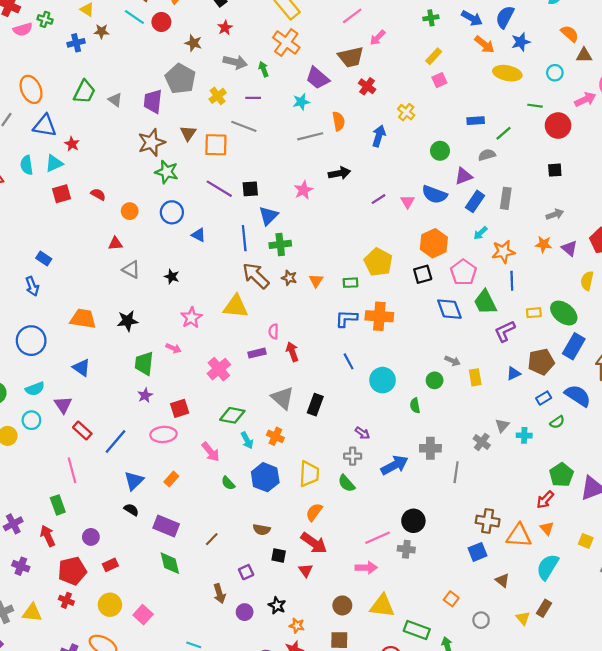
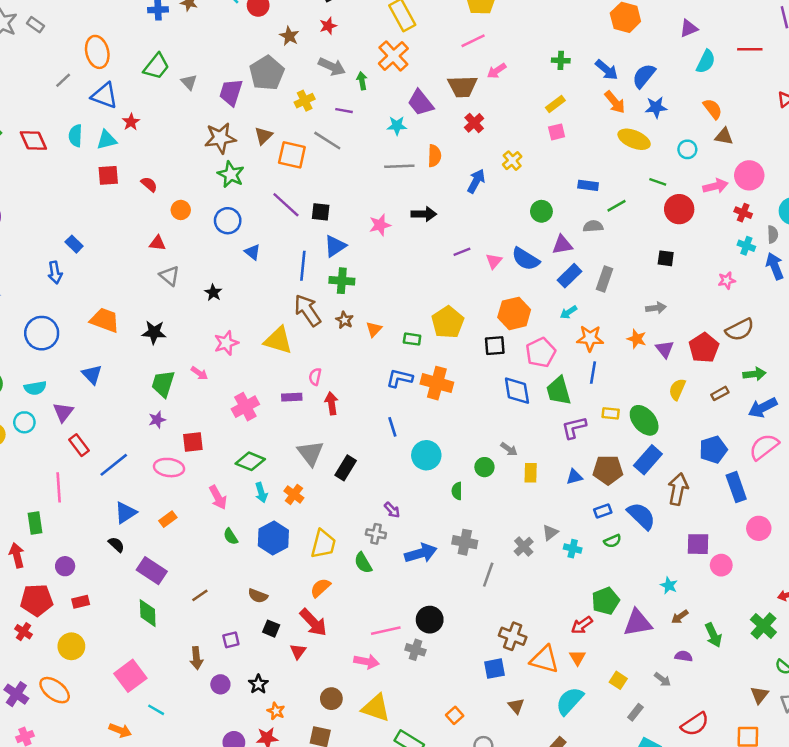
pink square: (143, 615) -> (130, 676), moved, size x1.4

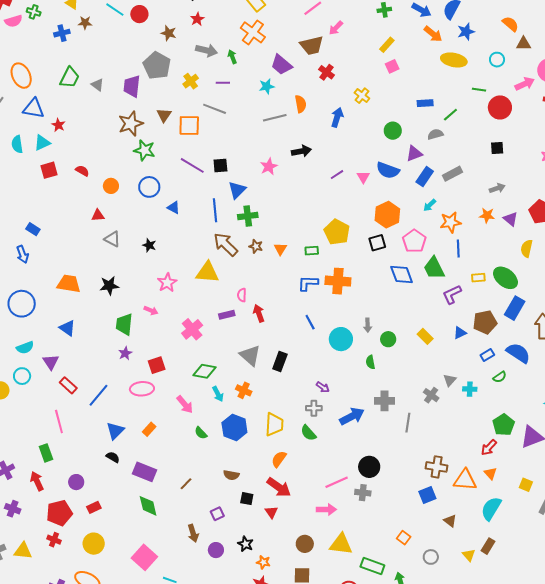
gray rectangle: (604, 279) -> (453, 174), turned 54
gray arrow: (509, 449) -> (368, 325), moved, turned 64
yellow rectangle: (531, 473) -> (425, 336), turned -35

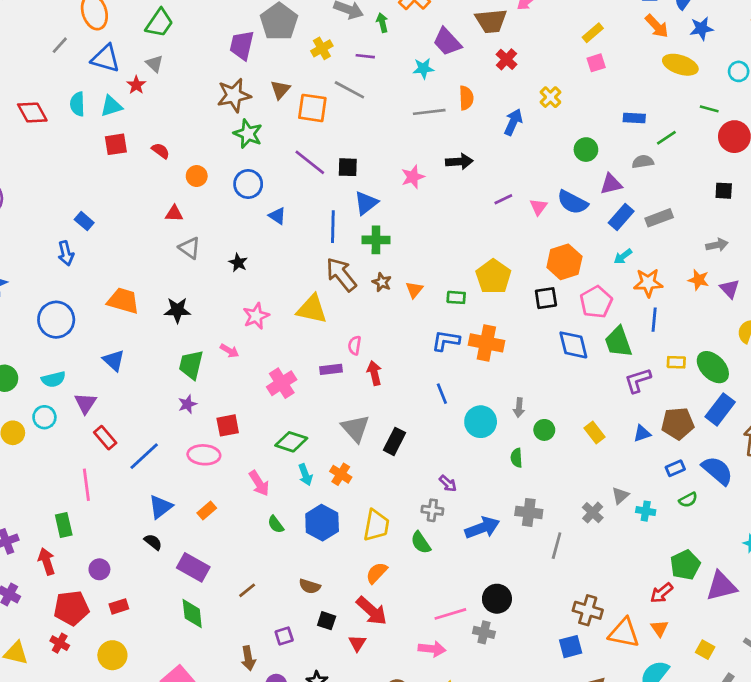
gray triangle: (97, 85) -> (154, 64), moved

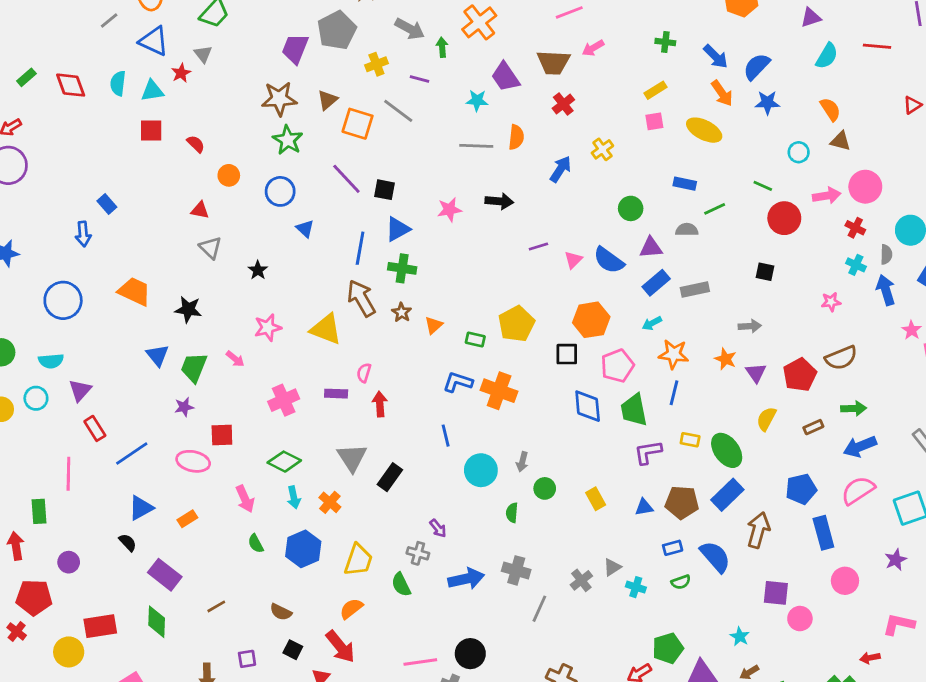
yellow ellipse: (680, 65) -> (704, 130), moved
blue triangle: (114, 360) -> (157, 355), moved
red rectangle: (119, 606) -> (100, 626), moved, size x1.6

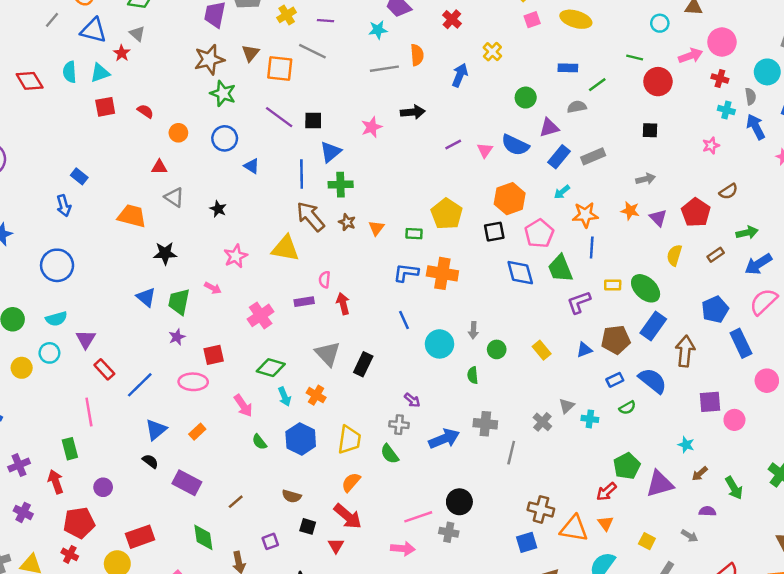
orange trapezoid: (134, 291) -> (132, 216), moved
brown semicircle: (841, 358) -> (728, 191), size x0.7
green diamond: (157, 622) -> (203, 537), moved

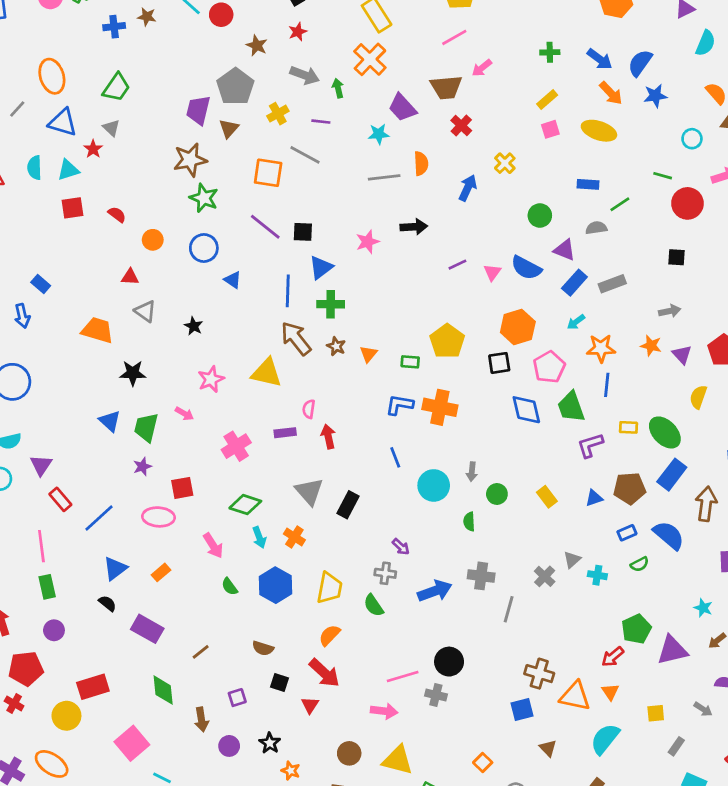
brown triangle: (250, 53) -> (229, 128), moved
purple triangle: (549, 128) -> (565, 250), turned 35
green rectangle: (70, 449) -> (47, 587), moved
yellow square: (647, 541) -> (656, 713), turned -35

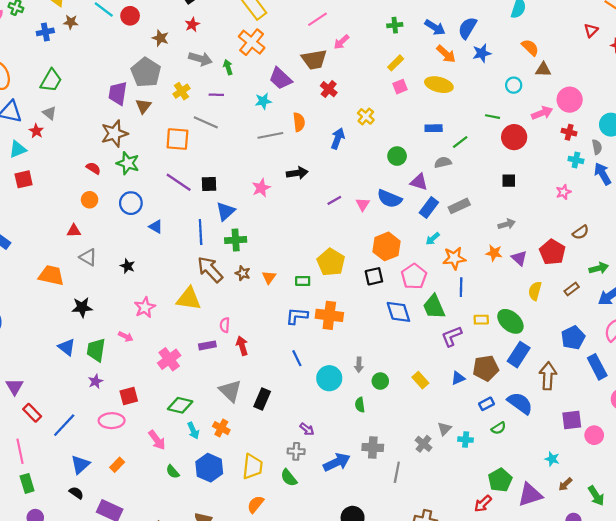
red semicircle: (117, 214) -> (93, 168), moved

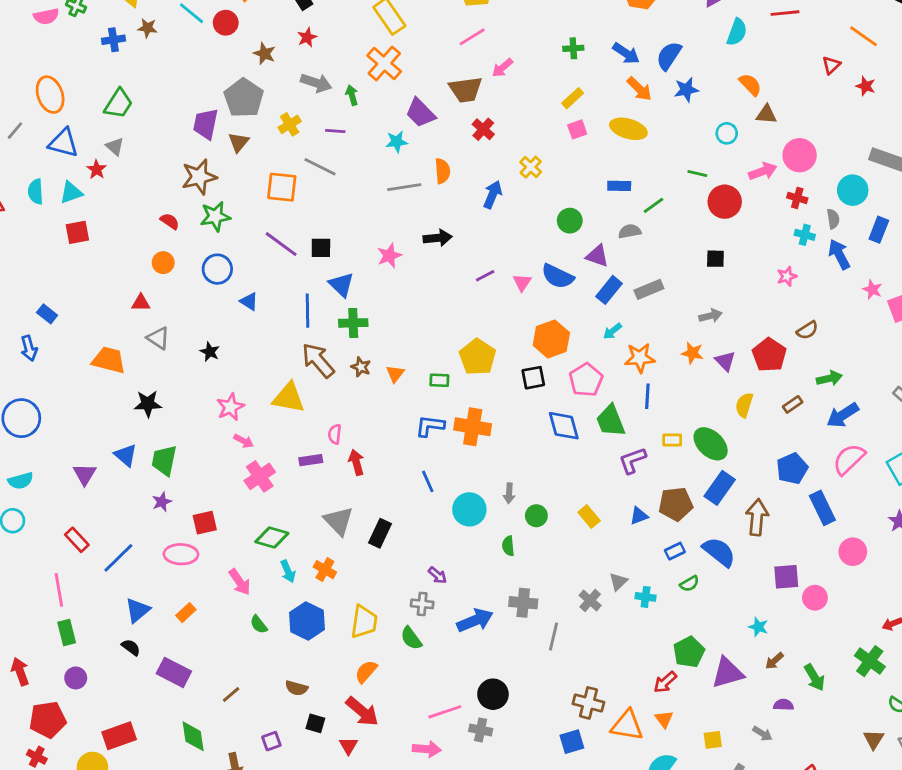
green star: (128, 163) -> (215, 216), turned -30
blue triangle: (226, 211) -> (341, 285), turned -36
pink arrow: (126, 337) -> (244, 441), moved
purple triangle: (15, 387) -> (85, 474), moved

